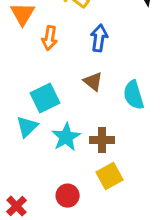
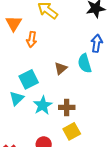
blue arrow: (99, 38) -> (97, 43), moved
brown triangle: (93, 82) -> (61, 68), turned 40
cyan semicircle: (134, 95) -> (85, 63), moved

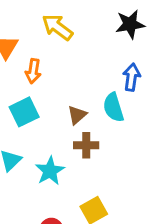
cyan square: (29, 79) -> (24, 112), moved
brown cross: (67, 107) -> (86, 145), moved

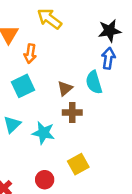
black star: (130, 24) -> (110, 31), moved
cyan star: (50, 171) -> (43, 133), turned -30

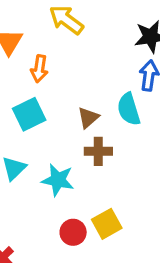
red circle: (45, 180) -> (73, 232), moved

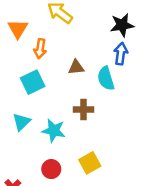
brown triangle: (88, 118) -> (76, 67), moved, turned 35
red circle: (73, 232) -> (51, 169), moved

